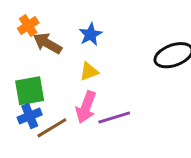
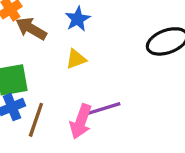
pink arrow: (86, 107) -> (81, 121), moved
brown line: (52, 128) -> (36, 120), turned -40

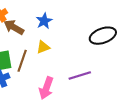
purple line: (103, 109) -> (80, 75), moved
brown line: (36, 120) -> (22, 61), moved

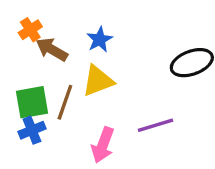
yellow triangle: (43, 47) -> (98, 81), size x1.5

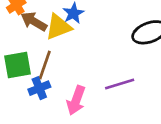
yellow triangle: (98, 81) -> (58, 27), moved
blue cross: (32, 130) -> (39, 88), moved

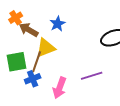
yellow triangle: (58, 27) -> (46, 48), moved

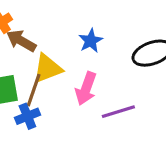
blue star: (58, 24) -> (91, 41), moved
pink arrow: (60, 88) -> (86, 89), moved

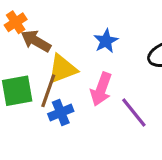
purple line: (118, 112) -> (134, 112), turned 68
blue cross: (27, 116) -> (61, 112), moved

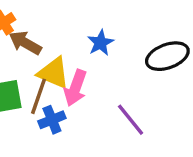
yellow triangle: (62, 69) -> (54, 73), turned 44
pink arrow: (101, 89) -> (75, 88), moved

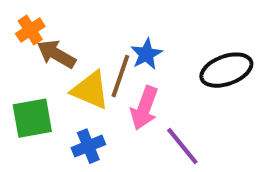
pink arrow: (75, 88) -> (144, 108), moved
brown line: (39, 96) -> (120, 76), moved

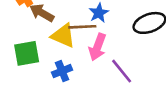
brown line: (120, 76) -> (82, 27), turned 68

